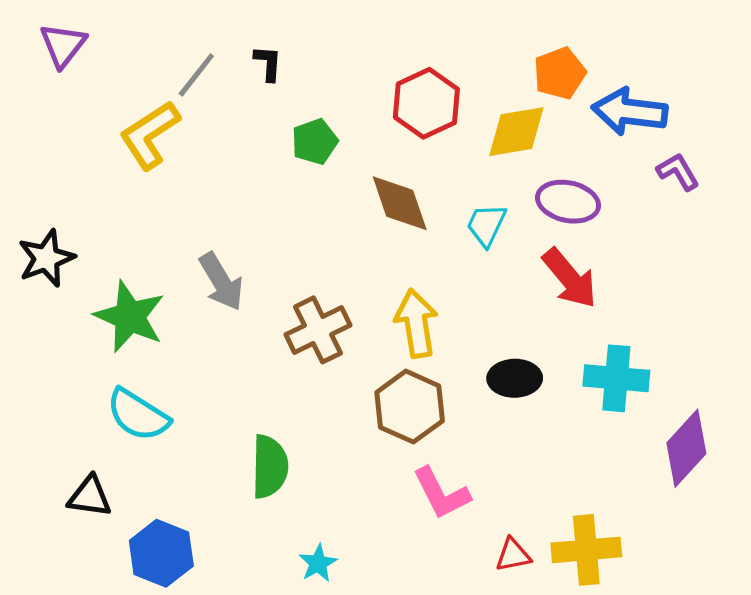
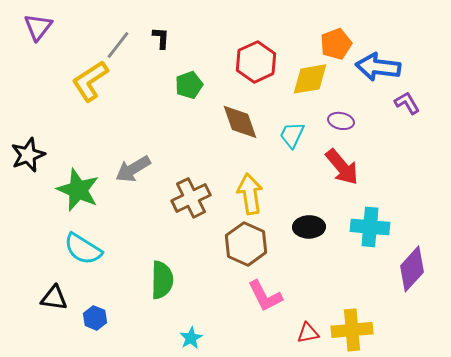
purple ellipse: (568, 202) -> (341, 121), size x0.7
gray arrow: (221, 282) -> (133, 169), turned 90
blue hexagon: (161, 553) -> (95, 318), moved, size x0.6

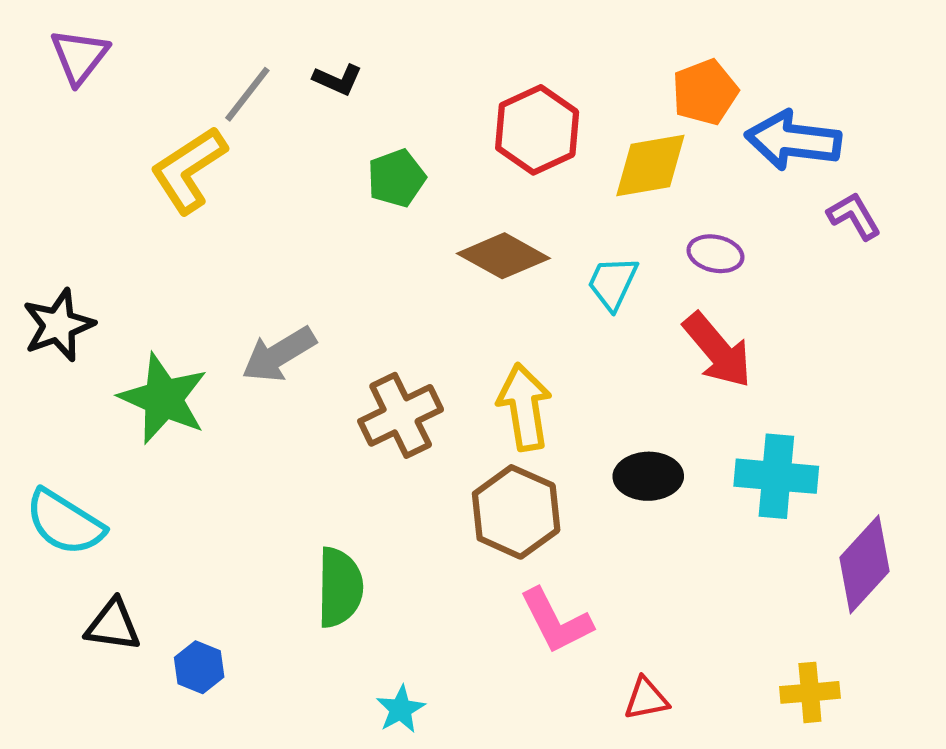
black L-shape: (161, 38) -> (338, 79), turned 110
brown diamond: (240, 122) -> (503, 256), turned -42
cyan semicircle: (83, 249) -> (65, 522), moved
yellow cross: (352, 330) -> (810, 692), moved, size x0.7

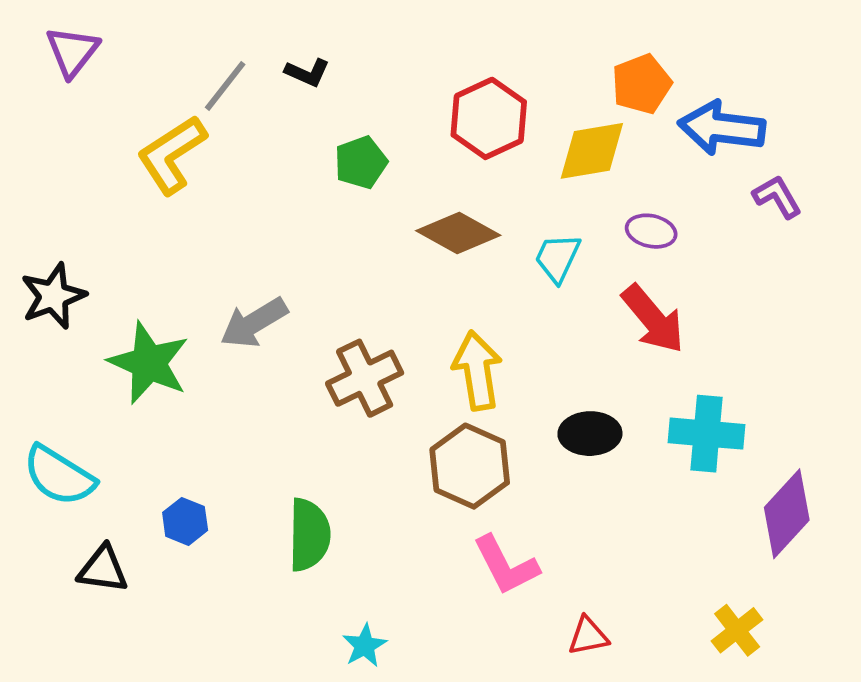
blue hexagon: (199, 667) -> (185, 521), moved
yellow cross: (810, 692) -> (737, 630), turned -33

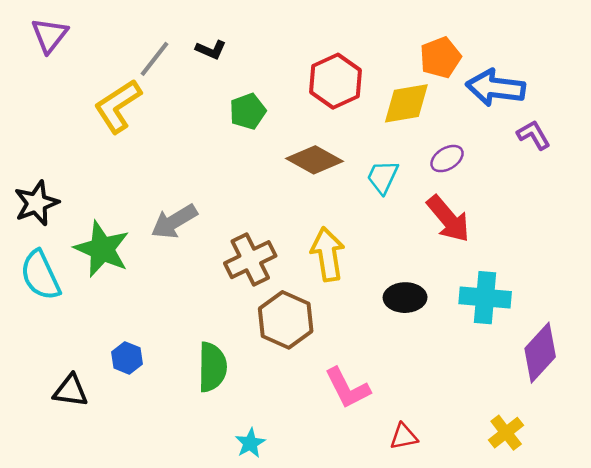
purple ellipse: (651, 231) -> (447, 159), turned -44
brown hexagon: (470, 466) -> (286, 320), moved
cyan semicircle: (59, 476) -> (40, 275), moved, turned 33

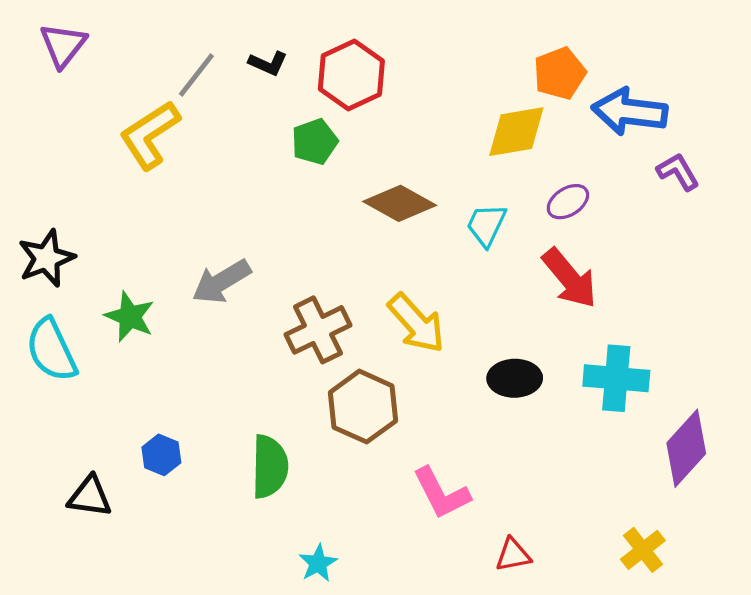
red hexagon: (336, 81) -> (351, 75), moved
green star: (102, 249) -> (130, 317), size x0.7
yellow arrow: (328, 254) -> (416, 323), turned 147

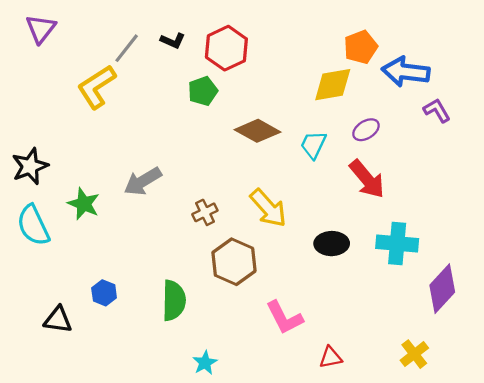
brown cross: (318, 330) -> (205, 212), size x0.6

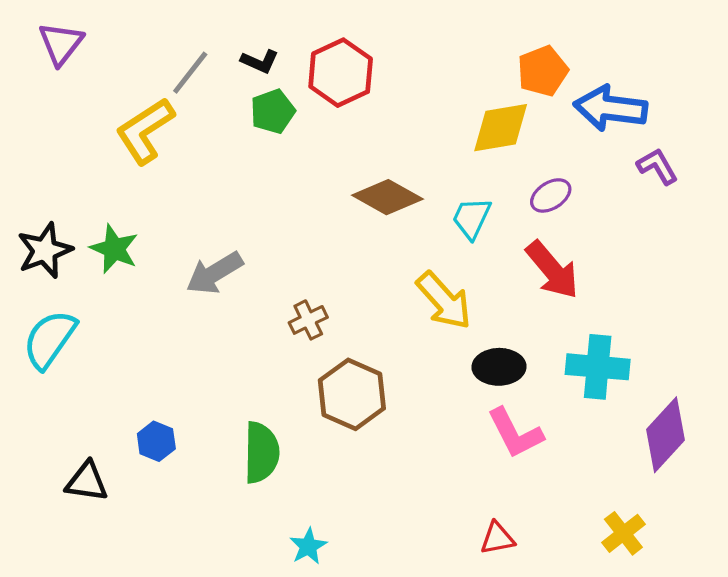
green pentagon: (203, 91) -> (273, 111), moved
green star: (84, 204) -> (114, 249), moved
yellow arrow: (268, 208) -> (444, 301), moved
cyan semicircle: (33, 225) -> (50, 339), turned 60
pink L-shape: (284, 318) -> (515, 433), moved

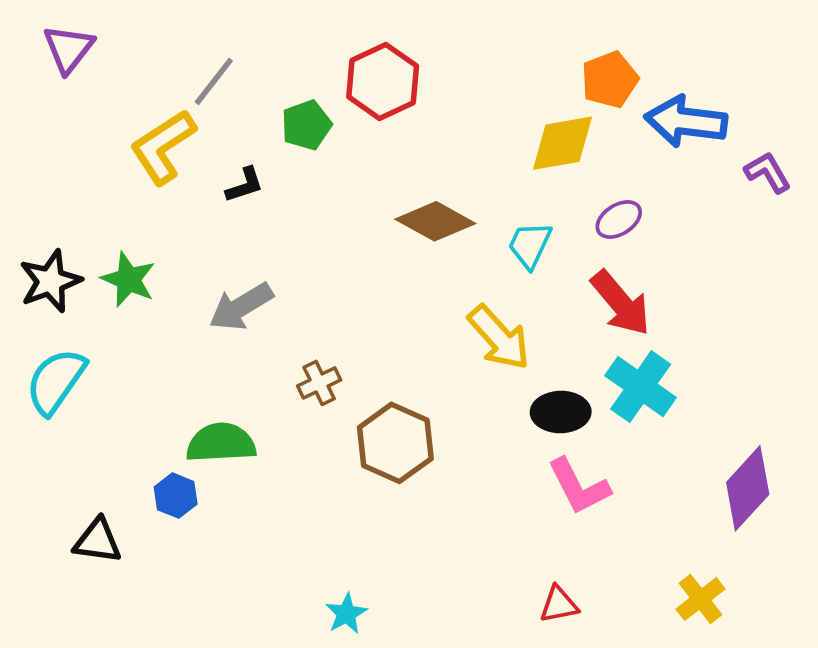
black L-shape: (260, 61) -> (245, 185), moved, turned -42
purple L-shape: (657, 166) -> (768, 172), moved
brown cross: (308, 320) -> (319, 383), moved
cyan cross: (598, 367) -> (641, 387), moved, turned 30
green semicircle: (261, 453) -> (221, 443), moved, turned -94

